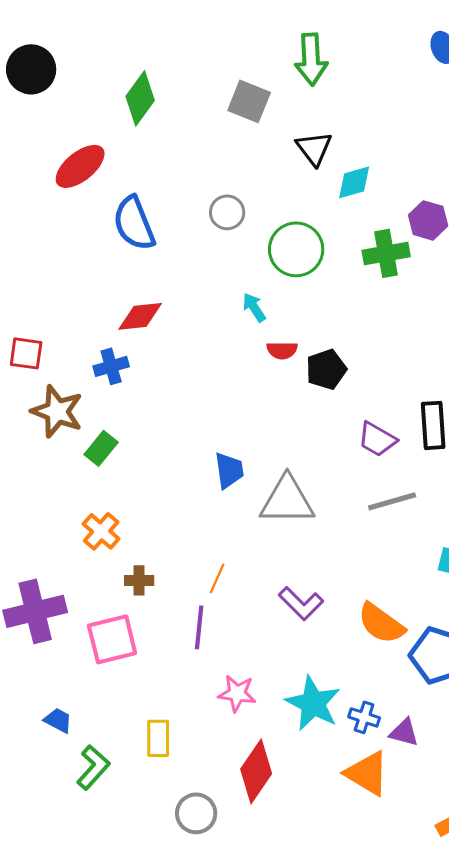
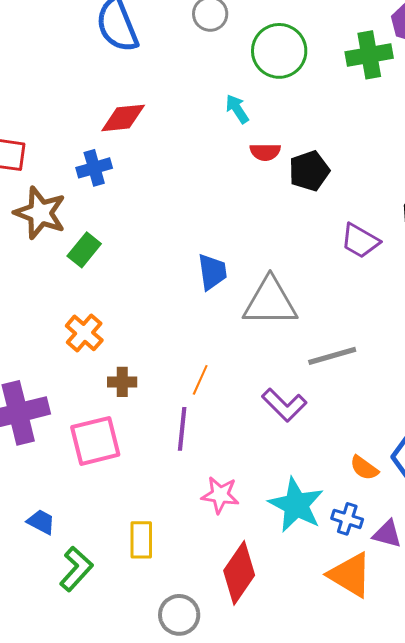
gray line: (392, 501) -> (332, 356), moved
orange semicircle: (381, 623) -> (364, 468), moved, size x0.6

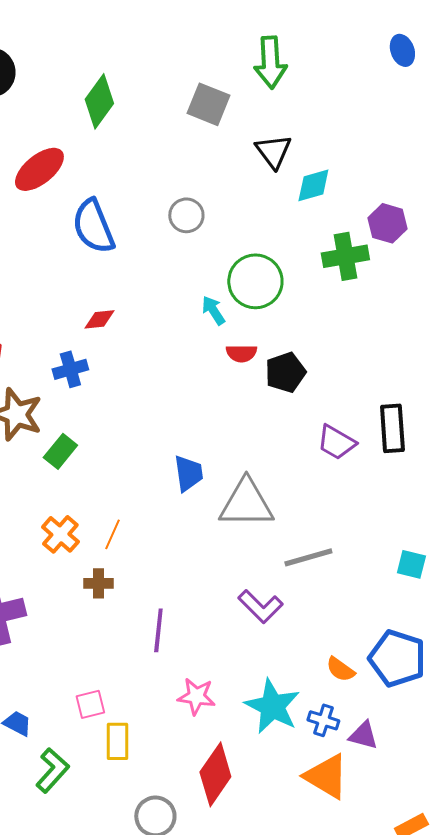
green circle: (279, 51) -> (255, 281), moved
red diamond: (123, 118) -> (99, 319), size x0.7
orange line: (200, 380) -> (112, 534), moved
pink square: (95, 441) -> (90, 704), moved, size x0.6

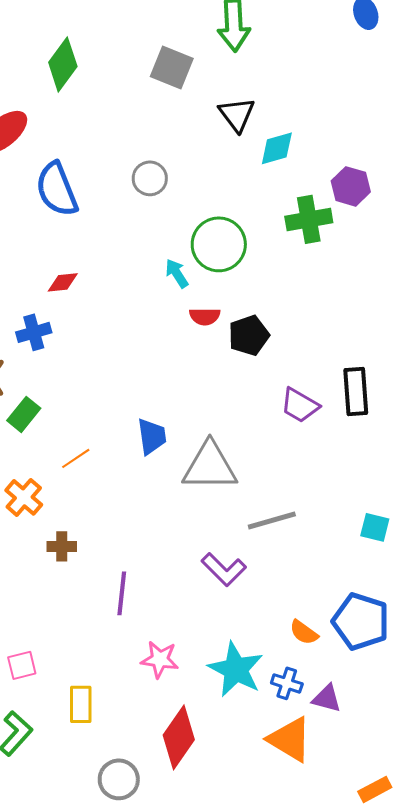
orange line: (112, 534) -> (76, 458), moved, turned 32
pink square: (90, 704) -> (22, 665), moved

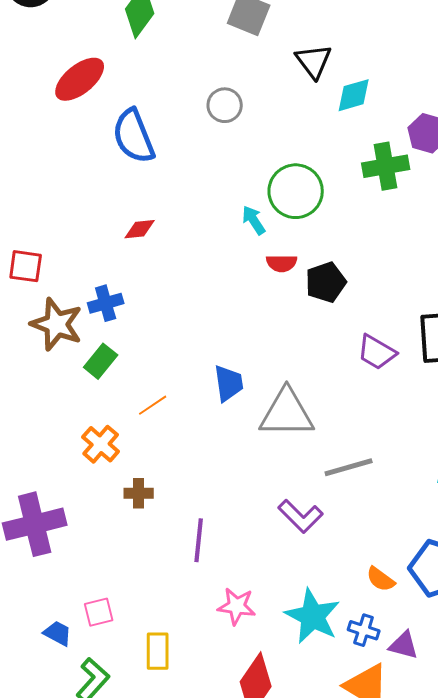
gray circle: (150, 178) -> (225, 105), moved
blue cross: (34, 332) -> (106, 303), moved

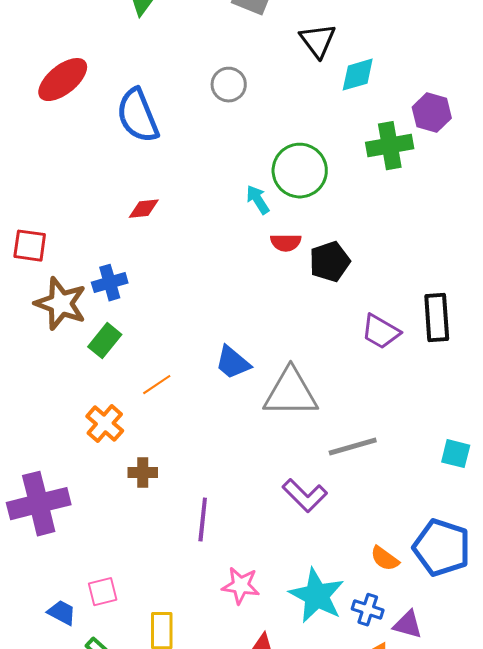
red ellipse: (80, 79) -> (63, 80), moved
blue trapezoid: (229, 383) -> (233, 363), turned 138

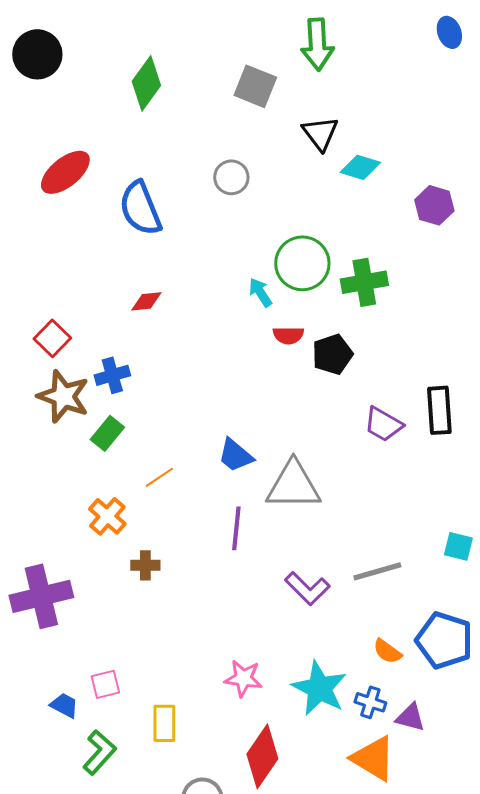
cyan diamond: (358, 75) -> (360, 167), turned 33
green cross: (390, 146) -> (364, 282), moved
red square: (30, 246) -> (52, 338), moved, turned 36
gray line: (353, 447) -> (377, 571), moved
purple line: (203, 520) -> (236, 528), moved

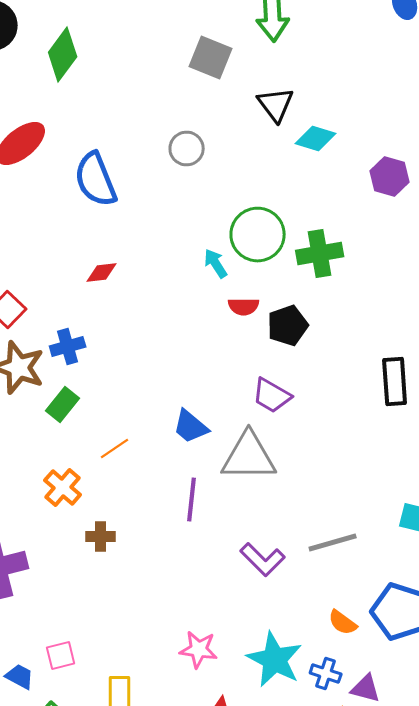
green diamond: (146, 83) -> (63, 54), moved
purple trapezoid: (383, 424) -> (272, 396), moved

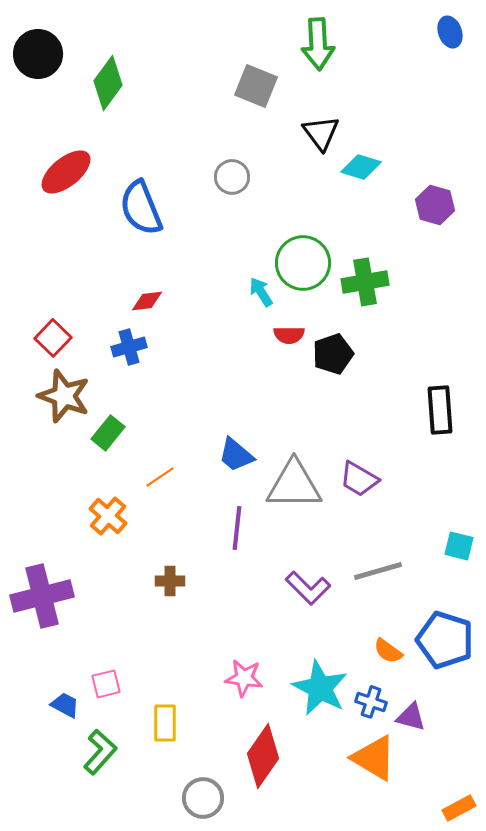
blue cross: (68, 346) -> (129, 347), moved
purple trapezoid: (272, 396) -> (359, 479), moved
brown cross: (101, 536) -> (170, 581), moved

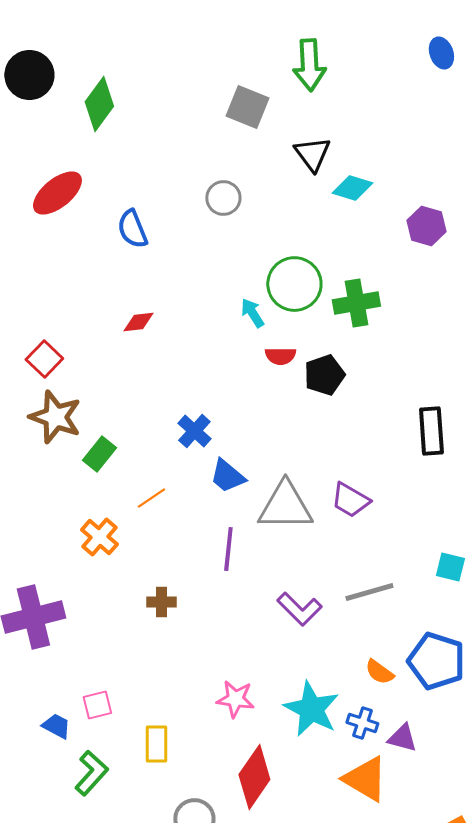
blue semicircle: (141, 208) -> (132, 229), size x0.7
blue cross: (129, 347) -> (194, 431), moved, turned -32

